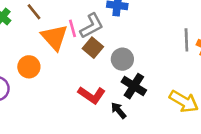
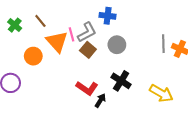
gray circle: (122, 59) -> (117, 45), moved
orange circle: (29, 67) -> (33, 56), moved
black arrow: (119, 110) -> (100, 100), moved, turned 72

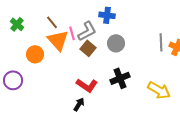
brown line: (40, 21) -> (52, 22), moved
black cross: (121, 81) -> (120, 78), turned 36
black arrow: (100, 100) -> (79, 104), moved

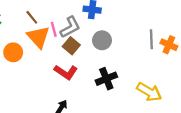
red L-shape: (87, 85) -> (66, 72), moved

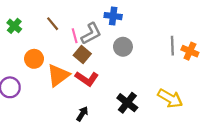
orange triangle: (38, 37) -> (58, 75), moved, turned 35
brown square: (71, 46) -> (82, 54), moved
black cross: (106, 79) -> (127, 103), moved, turned -30

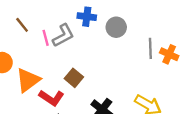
gray circle: (123, 47) -> (116, 27), moved
brown square: (82, 54) -> (74, 78), moved
red L-shape: (87, 79) -> (52, 98), moved

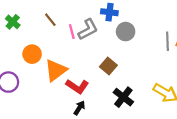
gray circle: (116, 27) -> (126, 32), moved
brown square: (74, 78) -> (108, 66), moved

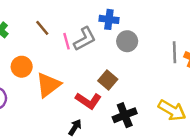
red L-shape: (77, 86) -> (88, 101), moved
black cross: (123, 97) -> (125, 115), turned 30

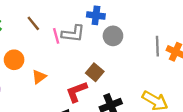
gray L-shape: (85, 39) -> (73, 34), turned 35
orange triangle: (48, 85) -> (39, 77), size x0.6
red L-shape: (88, 101) -> (77, 92), turned 125

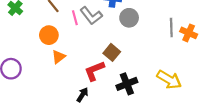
gray L-shape: (73, 34) -> (91, 16), turned 45
orange circle: (14, 60) -> (49, 35), moved

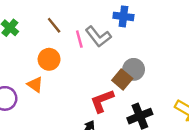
gray circle: (129, 18) -> (134, 69), moved
orange triangle: (59, 57) -> (35, 85), moved, turned -48

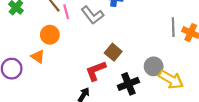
pink line: (79, 39) -> (66, 12), moved
gray circle: (134, 69) -> (154, 66), moved

